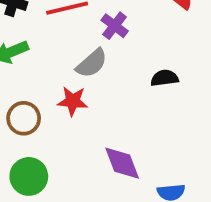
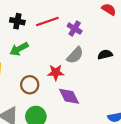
gray semicircle: (92, 63) -> (75, 55), moved
purple diamond: (122, 163) -> (69, 96), moved

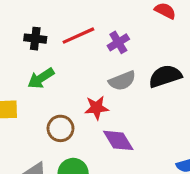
purple cross: (75, 29) -> (118, 42), turned 32
gray semicircle: (75, 55) -> (122, 81), turned 30
black semicircle: (105, 55) -> (165, 76), size x1.5

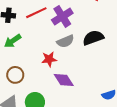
purple cross: (118, 42) -> (62, 16), size x1.5
brown circle: (60, 128) -> (15, 75), moved

